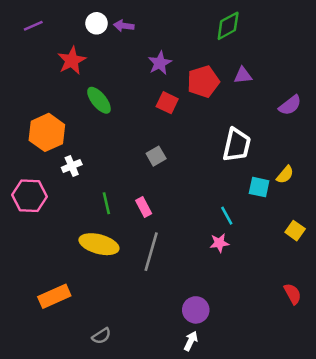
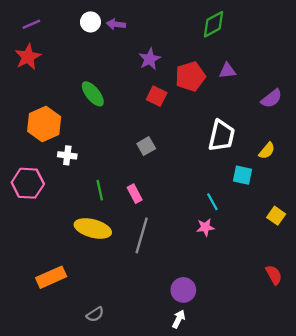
red star: (72, 61) -> (28, 57), moved
white cross: (72, 166) -> (67, 155), turned 30
yellow semicircle: (285, 175) -> (267, 151), moved

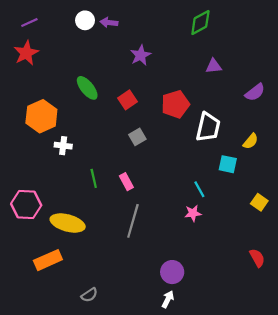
red pentagon: (190, 76) -> (175, 104), moved
red square: (157, 96) -> (127, 100), moved, turned 30
pink hexagon: (28, 183) -> (26, 204), moved
yellow ellipse: (93, 228) -> (68, 223), moved

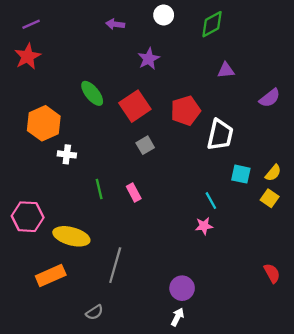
white circle: (85, 20) -> (164, 15), moved
red square: (127, 100) -> (135, 106), size x1.5
yellow semicircle: (251, 141) -> (273, 173), moved
yellow square: (259, 202) -> (270, 198), moved
gray line: (133, 221) -> (115, 265), moved

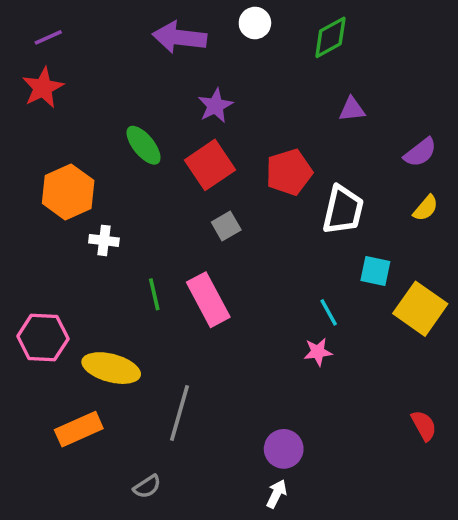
purple arrow: (115, 24) -> (179, 37), size x1.8
purple star: (149, 59) -> (215, 106), moved
yellow semicircle: (273, 173) -> (426, 208), moved
pink rectangle: (134, 192) -> (208, 300), size x1.8
yellow square: (270, 198) -> (420, 309), size x1.8

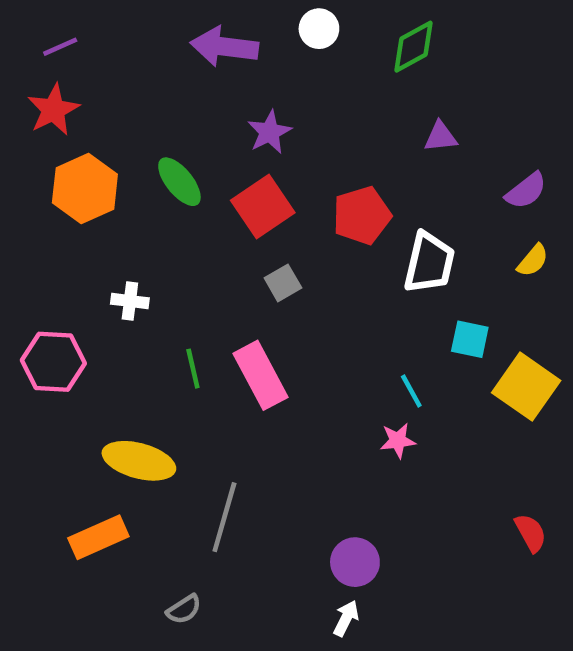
orange hexagon: (68, 192) -> (85, 188), moved
pink hexagon: (43, 337) -> (53, 362), moved

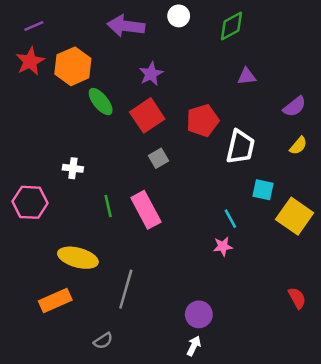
orange hexagon: (85, 188) -> (73, 66), moved

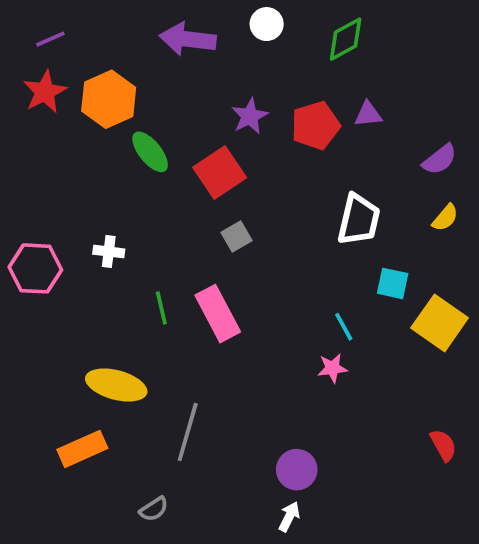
purple star: (151, 74) -> (250, 116), moved
red pentagon: (203, 120) -> (316, 126), moved
pink hexagon: (30, 202) -> (35, 268), moved

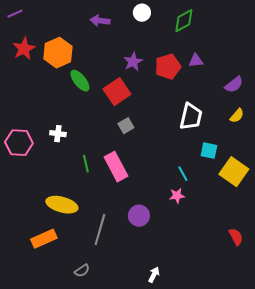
purple line: (50, 39) -> (15, 14), moved
purple arrow: (188, 39) -> (100, 21), size x0.7
purple circle: (297, 470) -> (139, 216), moved

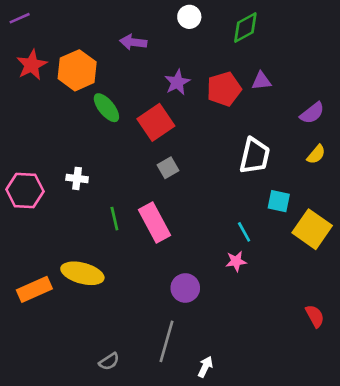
purple arrow: (100, 21) -> (133, 42), moved
gray line: (100, 230) -> (167, 341), moved
orange rectangle: (44, 239) -> (34, 289), moved

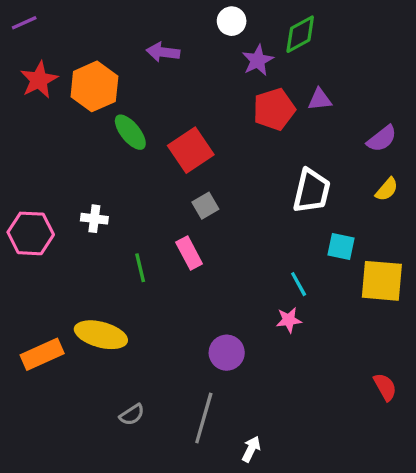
purple star: (177, 82) -> (258, 60), moved
pink rectangle: (155, 223) -> (189, 253), moved, size x0.7
yellow square: (312, 229) -> (382, 281), turned -30
gray semicircle: (109, 361) -> (132, 415), moved

